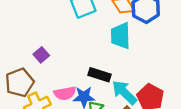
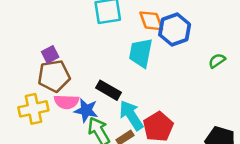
brown pentagon: (20, 83) -> (54, 76), moved

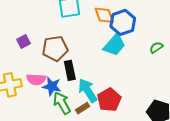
cyan trapezoid: (141, 53) -> (114, 45), moved, turned -150
brown pentagon: (54, 76) -> (55, 48), moved
black rectangle: (109, 90) -> (70, 70), turned 48

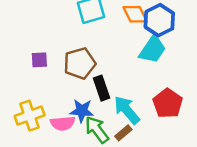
purple square: (23, 42) -> (39, 60), turned 32
pink semicircle: (36, 79) -> (63, 123), moved
red pentagon: (109, 100) -> (168, 103), moved

